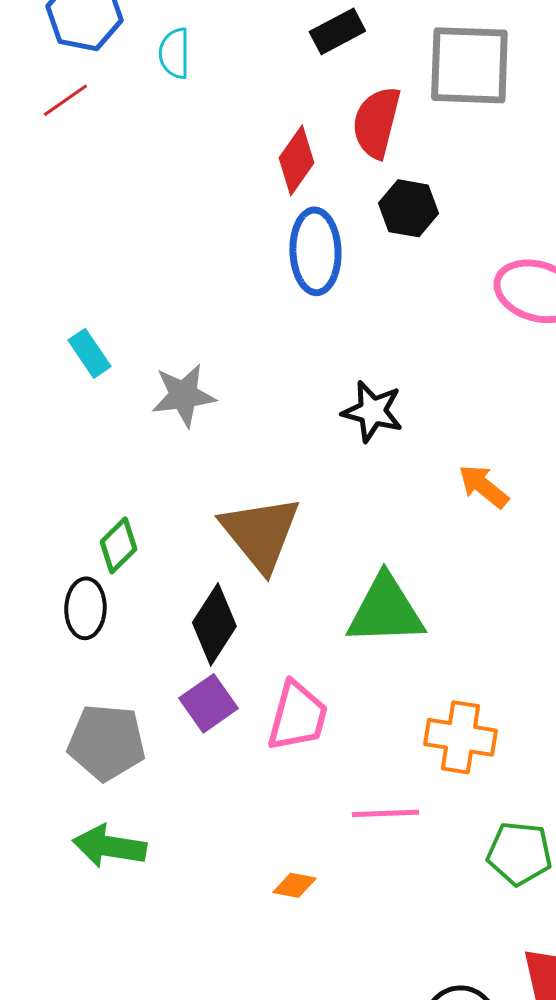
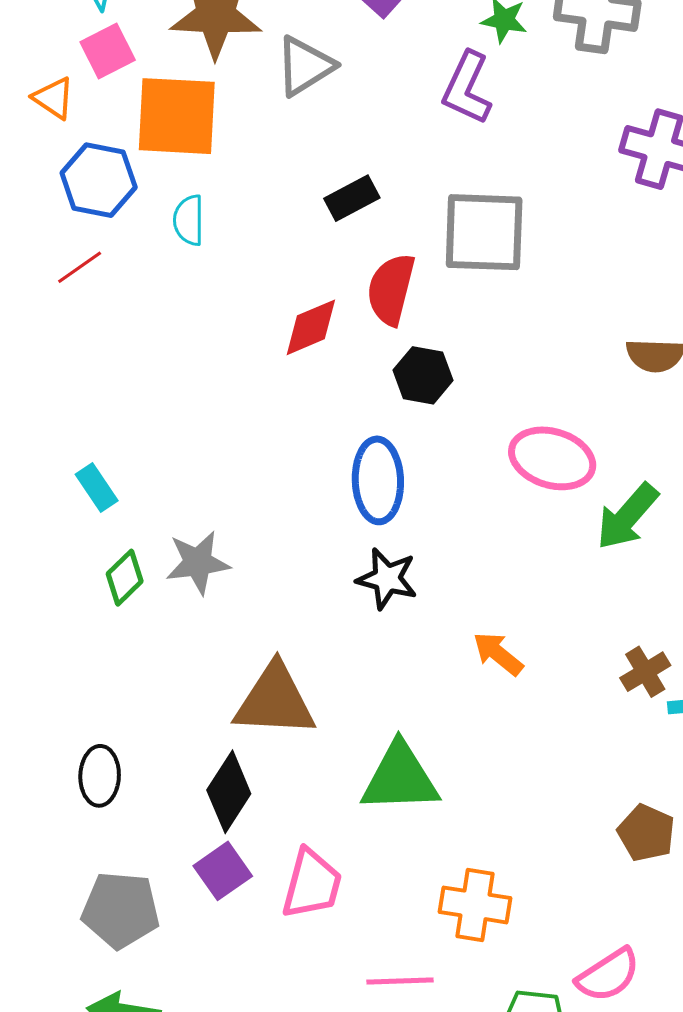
red diamond: (296, 160) -> (311, 327), turned 32
blue ellipse: (315, 251) -> (378, 480), moved
cyan rectangle: (89, 353) -> (97, 487), moved
brown triangle: (260, 533) -> (275, 701), turned -48
green diamond: (118, 545) -> (125, 578), moved

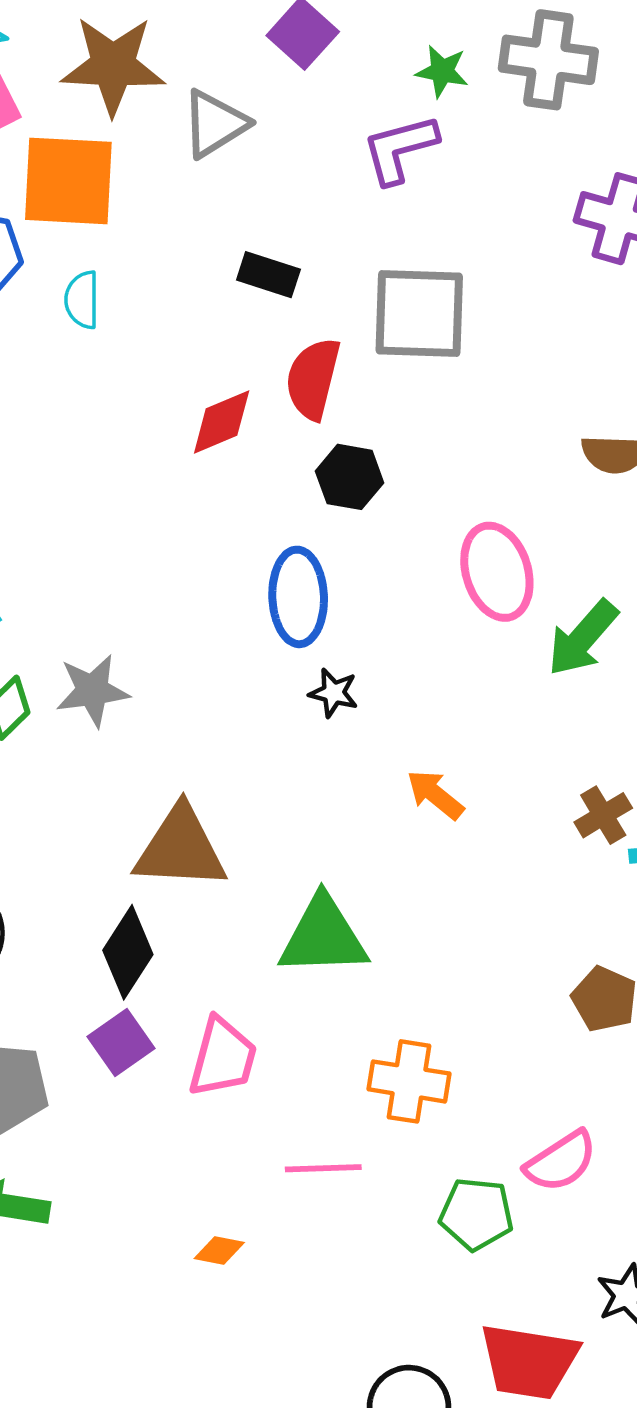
purple L-shape: (467, 88) -> (400, 149), turned 50
black rectangle: (352, 198) -> (268, 275), turned 46
pink ellipse: (552, 458) -> (497, 572), turned 56
black star: (387, 579) -> (334, 693), moved, size x0.7

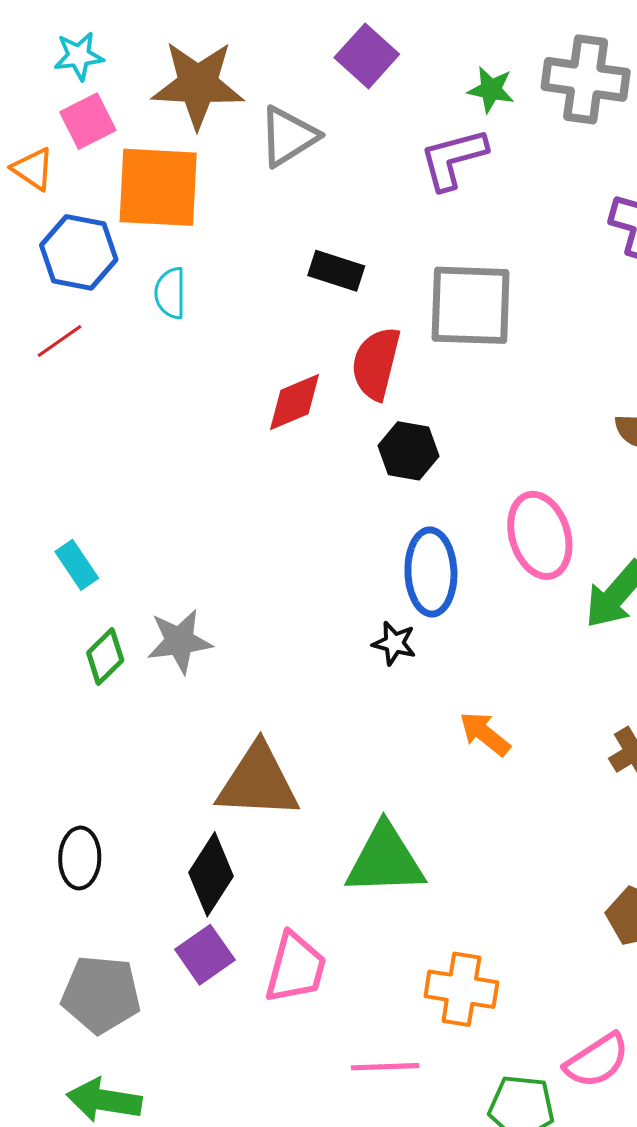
blue ellipse: (298, 597) -> (431, 572), moved

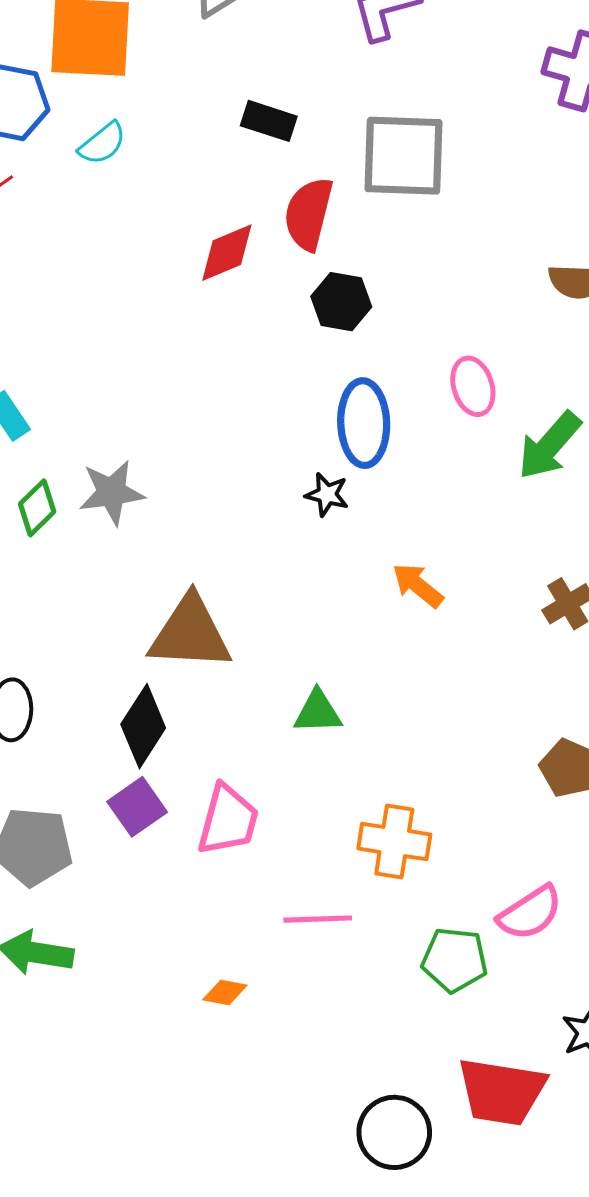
cyan semicircle: (170, 293) -> (102, 143), turned -129
pink ellipse: (540, 535) -> (473, 386), size x0.7
green triangle: (385, 860) -> (318, 712), size x0.6

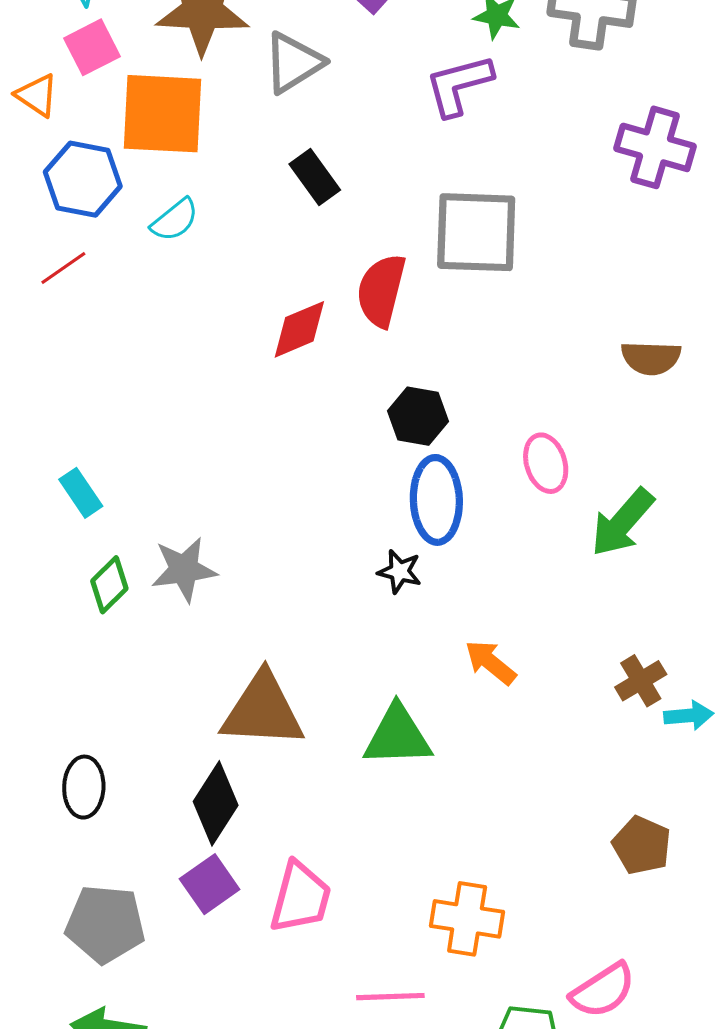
black rectangle: (269, 121) -> (315, 177), moved, turned 36
black hexagon: (341, 302) -> (418, 416), moved
green triangle: (318, 712) -> (398, 736), moved, size x1.4

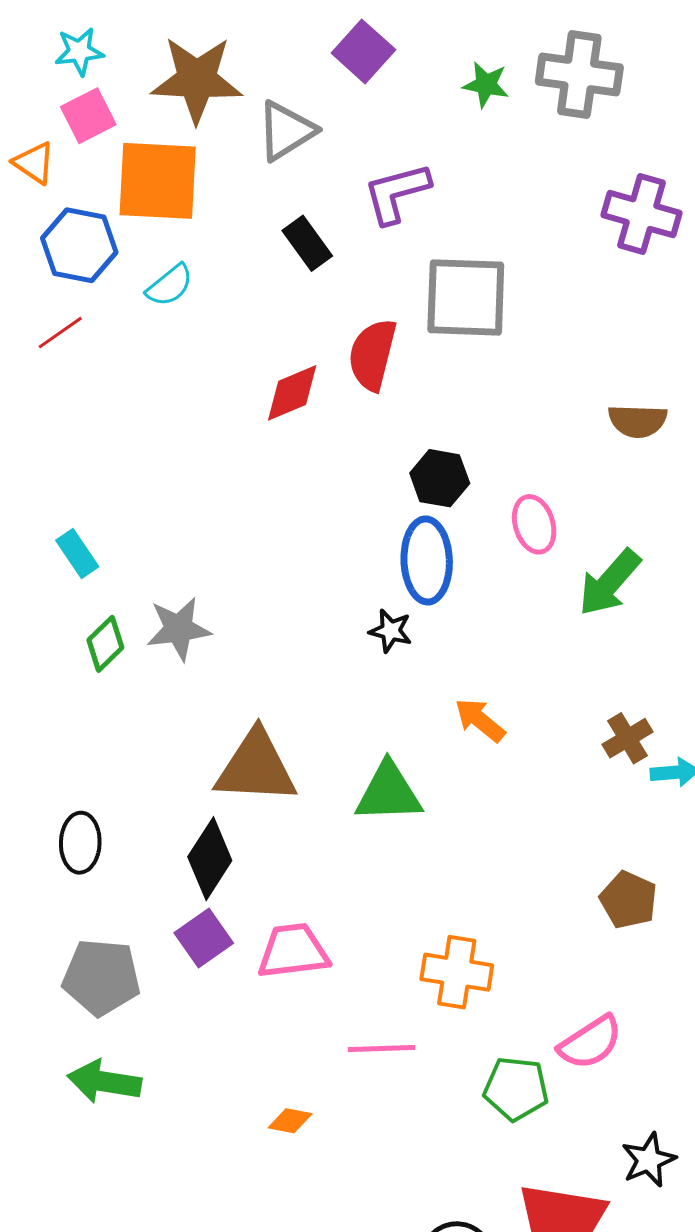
purple L-shape: (459, 85) -> (397, 193), moved
black hexagon: (418, 416) -> (440, 478), moved
pink trapezoid: (300, 897) -> (293, 951), turned -112

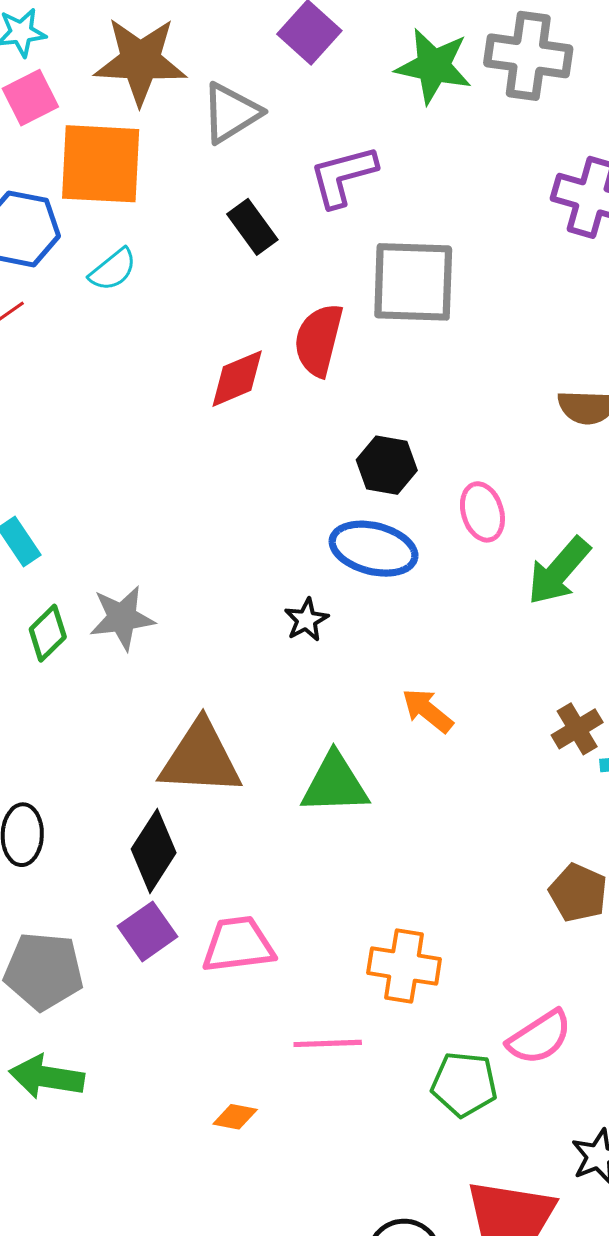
green star: (486, 85) -> (434, 66), size x1.6
blue ellipse: (427, 560) -> (374, 549), turned -74
black star: (391, 631) -> (306, 620), moved, turned 30

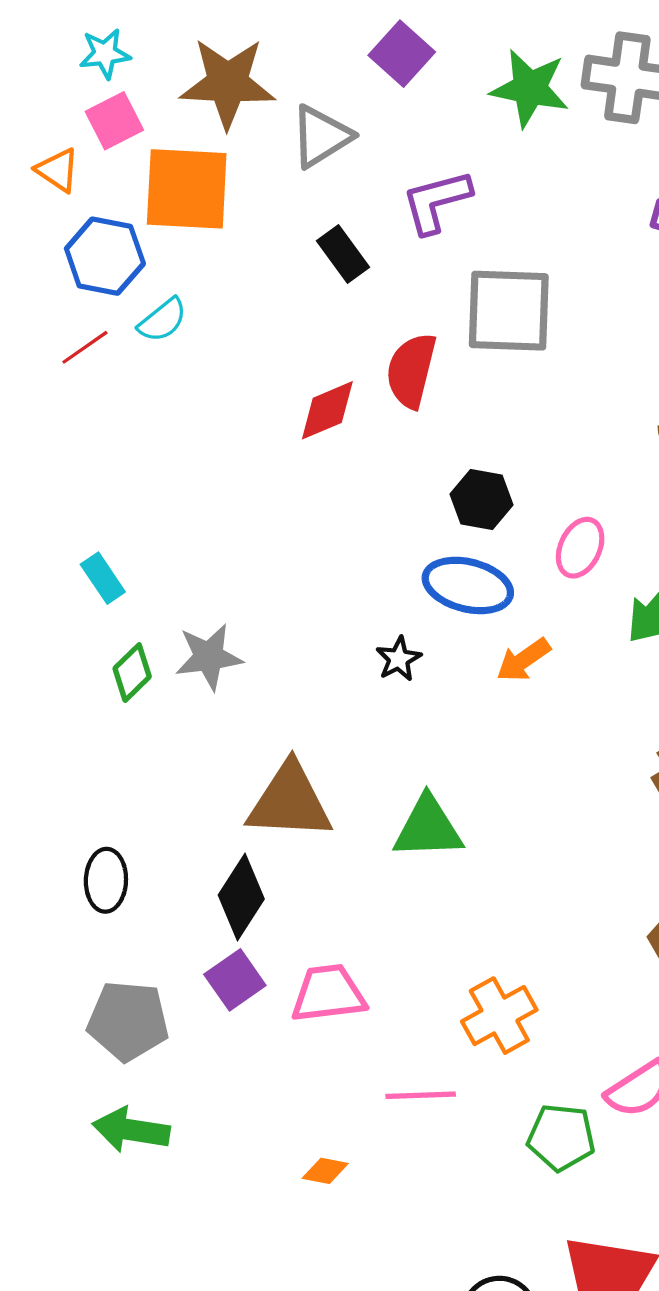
cyan semicircle: (113, 270) -> (163, 320), moved
pink ellipse: (482, 512) -> (580, 548), turned 42
orange arrow: (427, 710) -> (523, 660), moved, turned -74
orange cross: (404, 966) -> (499, 1016), turned -38

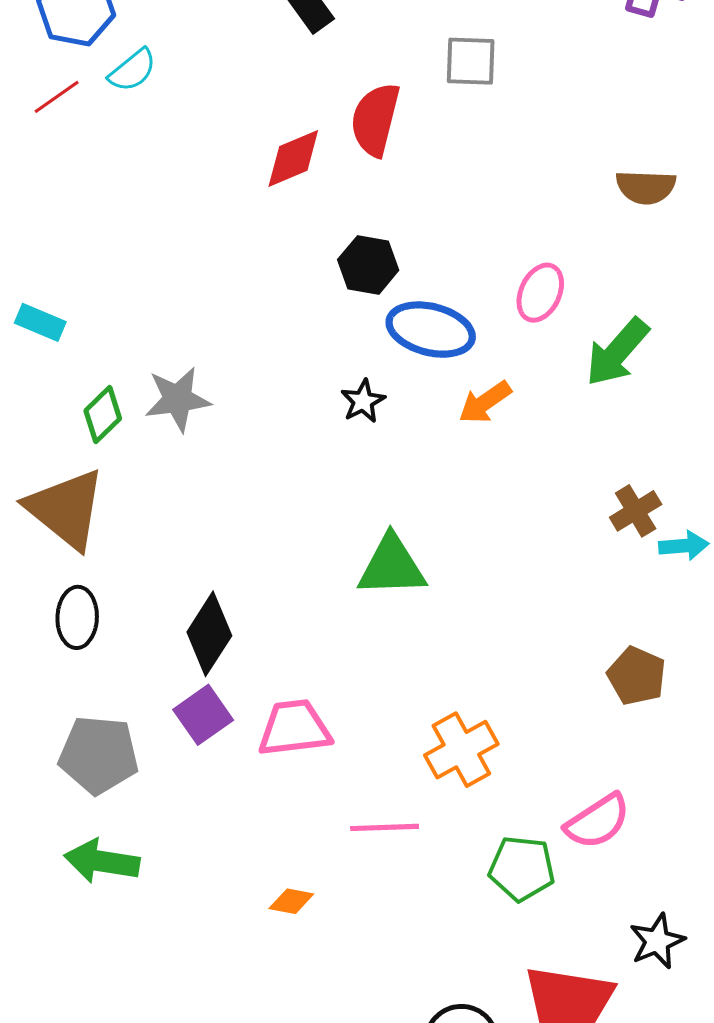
gray square: (509, 311) -> (471, 61), size x0.6
black hexagon: (481, 499) -> (368, 265), moved
cyan rectangle: (103, 578) -> (40, 322), moved, turned -33
brown triangle: (290, 802) -> (66, 509), moved, turned 36

